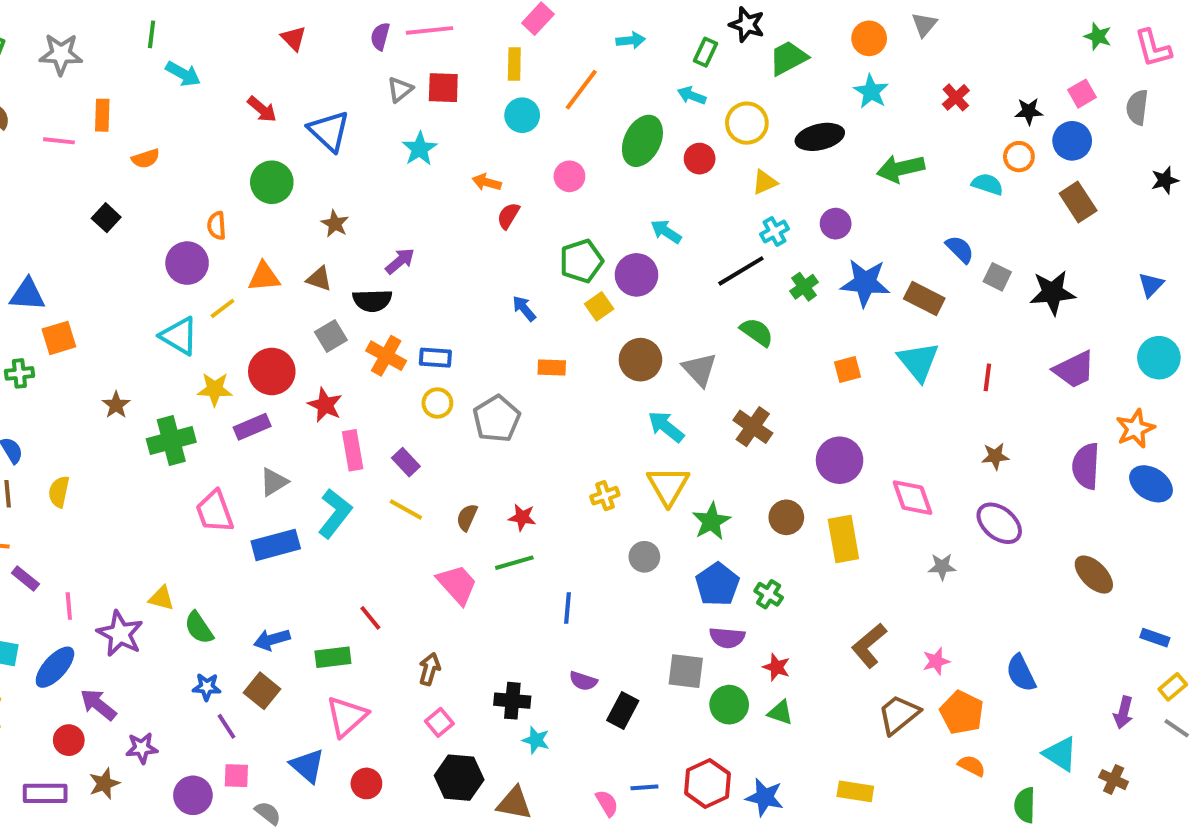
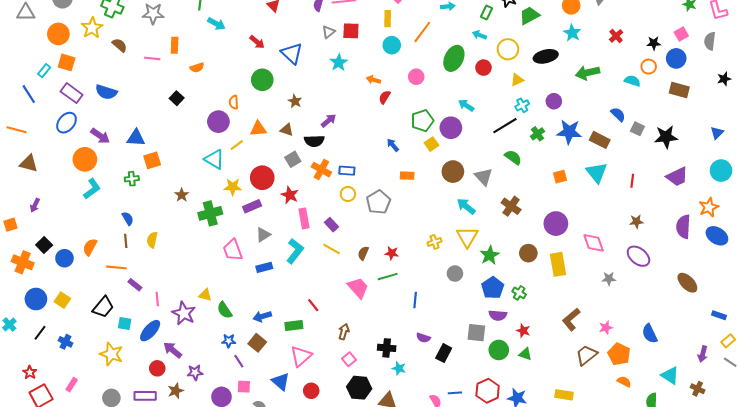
brown rectangle: (1078, 202) -> (679, 90), turned -42
blue rectangle: (276, 545) -> (264, 267), size x0.7

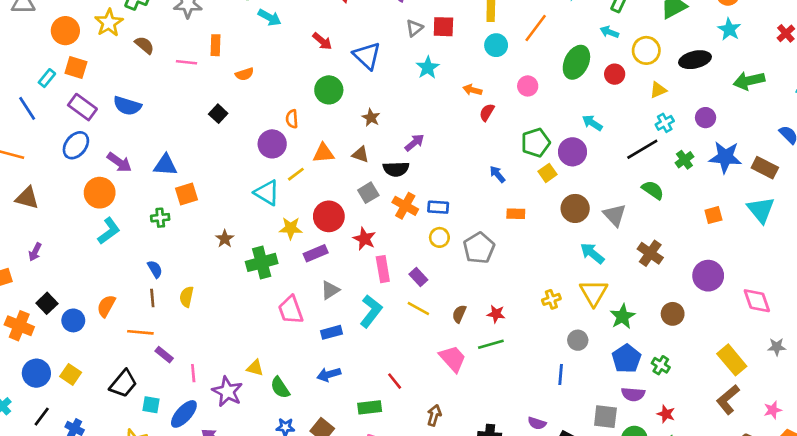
yellow rectangle: (558, 264) -> (732, 360), moved, turned -30
blue line: (415, 300) -> (561, 374), moved
blue arrow: (262, 316) -> (329, 374), moved

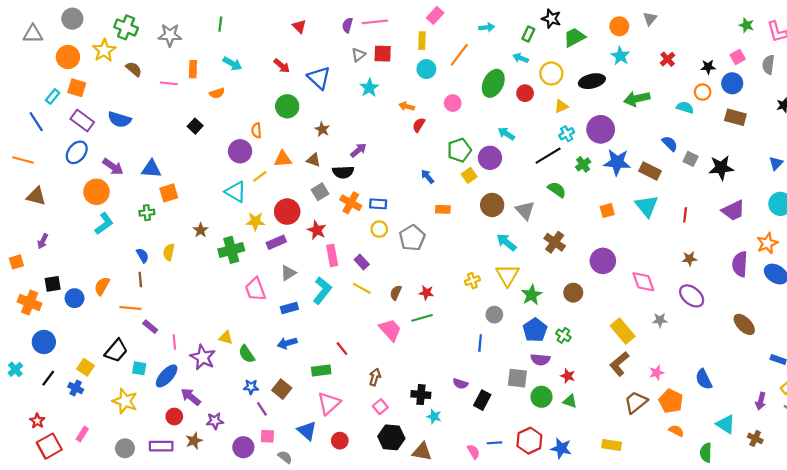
cyan arrow: (270, 17) -> (232, 64), moved
purple circle: (706, 118) -> (601, 129), size x1.6
yellow semicircle: (187, 297) -> (169, 252), moved
black square: (47, 303) -> (53, 284), turned 35
yellow square: (71, 374) -> (85, 367), moved

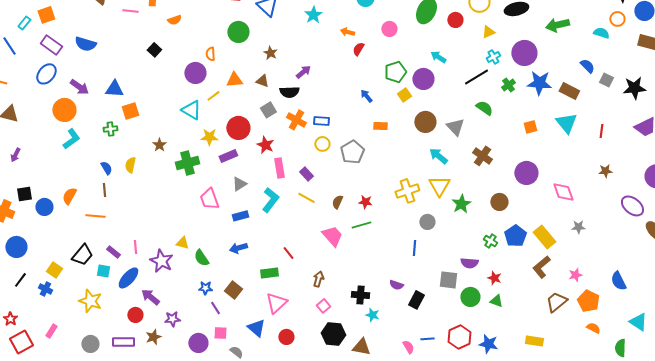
orange square: (77, 88) -> (46, 15), turned -36
yellow cross: (472, 281) -> (407, 191), size x1.6
purple ellipse: (692, 296) -> (632, 206), moved
purple rectangle: (150, 327) -> (113, 252), moved
blue pentagon: (535, 330) -> (515, 236), moved

